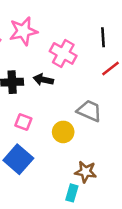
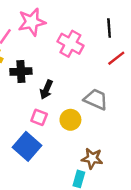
black arrow: (43, 80) -> (46, 90), moved, turned -78
pink square: (23, 122) -> (39, 117), moved

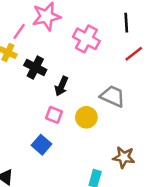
black cross: (21, 71) -> (35, 67), turned 30
blue square: (27, 146) -> (42, 145), size x0.7
brown star: (92, 158) -> (124, 157), moved

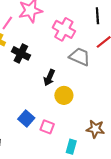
black arrow: (61, 86) -> (49, 78), moved
gray trapezoid: (113, 96) -> (80, 57), moved
pink square: (54, 115) -> (47, 127), moved

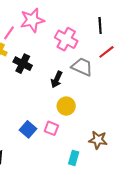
black arrow: (49, 78) -> (57, 80), moved
pink square: (47, 127) -> (51, 128), moved

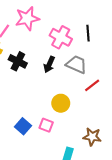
black line: (100, 25) -> (88, 33), moved
red line: (106, 52) -> (92, 85), moved
black arrow: (57, 80) -> (49, 64), moved

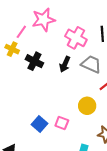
yellow circle: (61, 103) -> (87, 106), moved

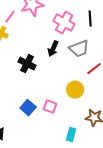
black cross: (34, 61) -> (27, 64), moved
gray trapezoid: (91, 64) -> (79, 49), turned 135

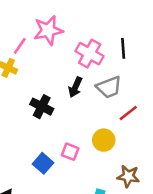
pink square: (50, 107) -> (70, 152), moved

